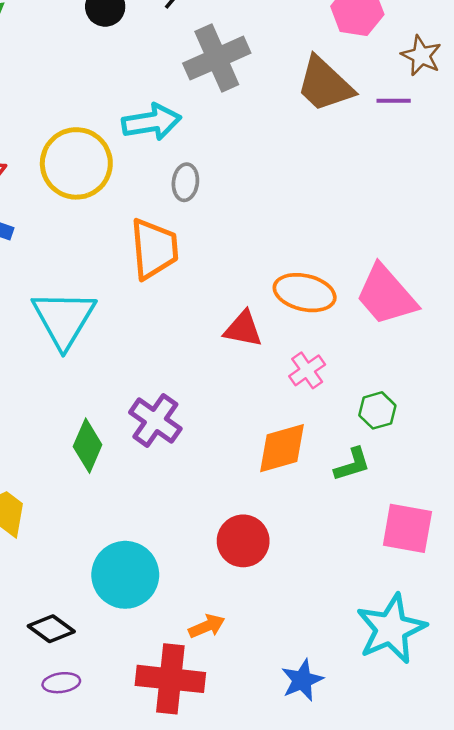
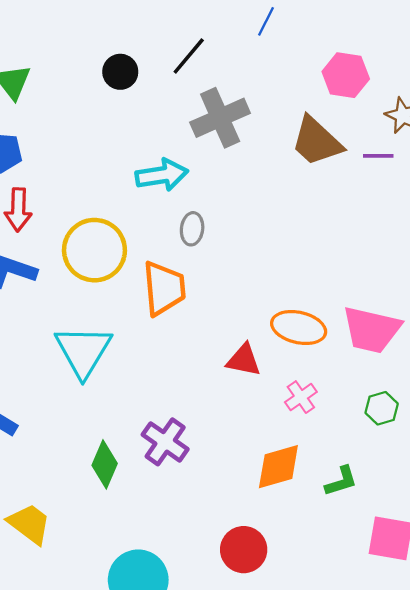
yellow circle: (76, 163) -> (94, 250), moved
pink trapezoid: (386, 295) -> (372, 330), turned -36
green hexagon: (377, 410) -> (382, 408), moved

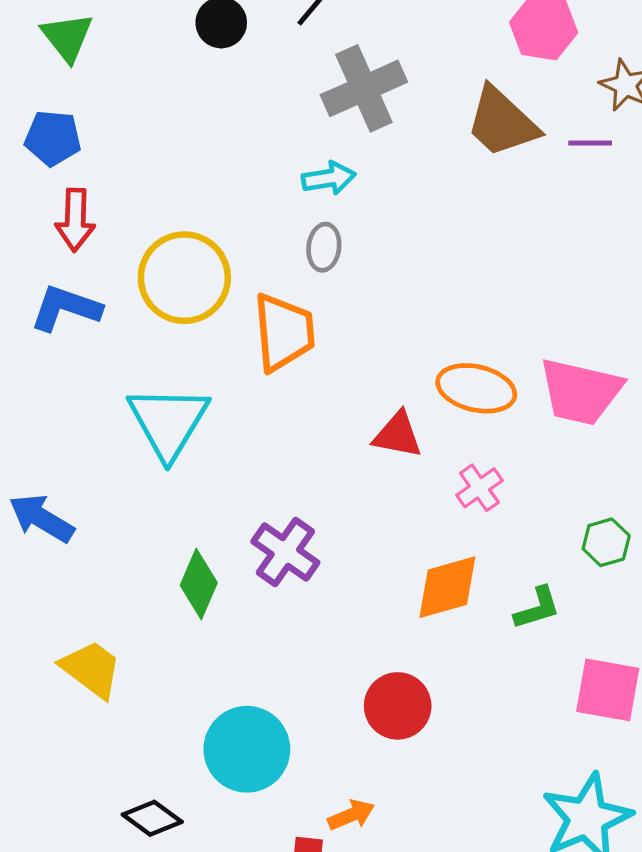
cyan arrow: (162, 175) -> (329, 178), moved, size x0.7
green hexagon: (382, 408) -> (606, 542), moved

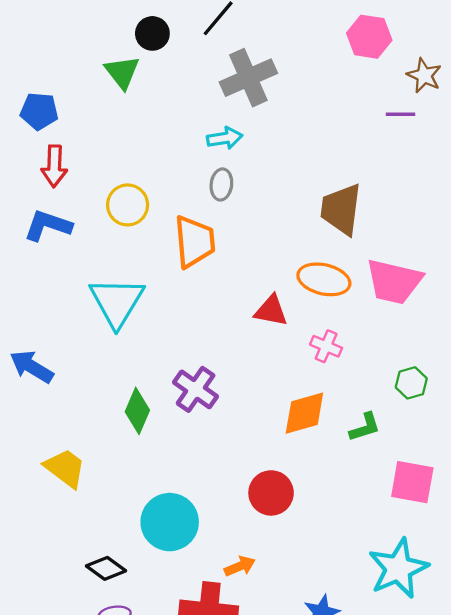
green triangle: (67, 37) -> (122, 72), moved
brown trapezoid: (502, 122) -> (341, 209), moved, turned 54
yellow circle: (184, 278) -> (128, 205), size x0.7
pink cross: (479, 488) -> (326, 346), turned -32

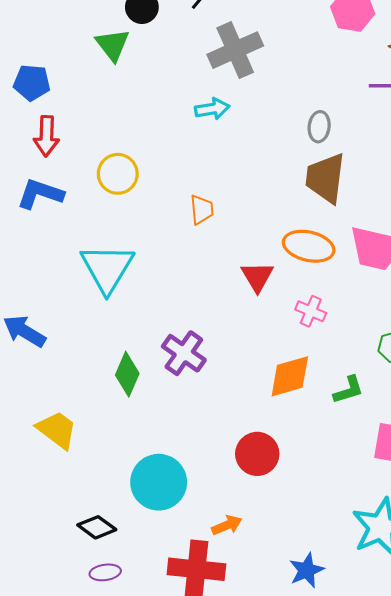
gray ellipse: (221, 184) -> (319, 127), moved
orange trapezoid: (194, 242) -> (202, 210), moved, size x0.6
red triangle: (271, 311) -> (257, 277), turned 48

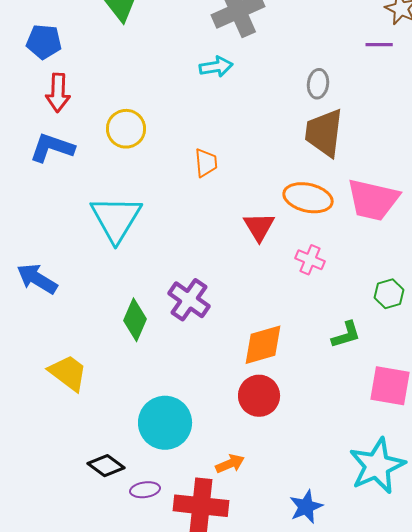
orange diamond: (290, 376) -> (263, 345), moved
purple ellipse: (105, 572) -> (145, 490), moved

